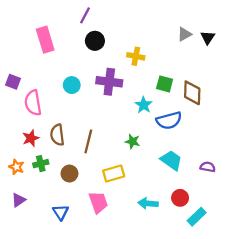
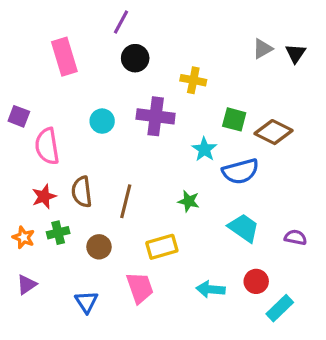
brown diamond: (192, 93) -> (273, 132), turned -65

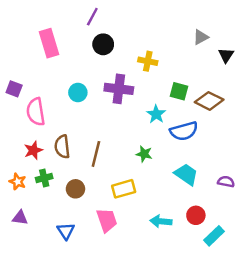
black triangle: (295, 53) -> (226, 55), moved
purple triangle: (27, 285) -> (20, 218), turned 42

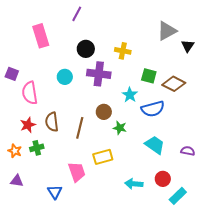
gray triangle: (201, 37) -> (167, 31), size x1.5
black circle: (103, 44) -> (86, 49), moved
brown circle: (75, 189) -> (104, 112), moved
pink trapezoid: (107, 220) -> (77, 172), moved

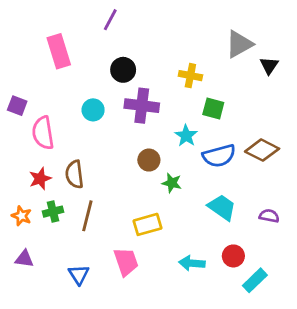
yellow cross: (123, 51) -> (190, 76), moved
brown diamond: (174, 84) -> (262, 150), moved
brown line: (80, 128) -> (87, 216), moved
pink trapezoid: (77, 172) -> (126, 262), moved

